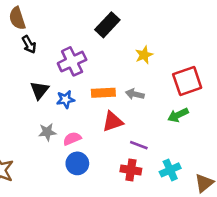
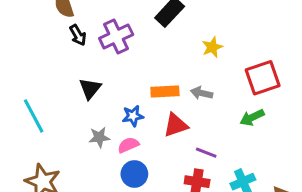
purple cross: (72, 61) -> (116, 37), moved
blue star: (66, 99) -> (133, 116), moved

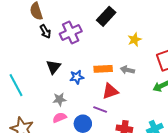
blue star: (133, 116) -> (77, 77), moved
pink semicircle: (128, 145) -> (60, 118), moved
purple line: (206, 153) -> (100, 109), moved

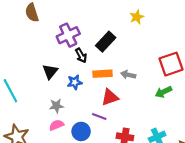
black rectangle: (106, 16) -> (106, 42), moved
black arrow: (45, 31) -> (81, 55), moved
yellow star: (134, 40) -> (137, 17), moved

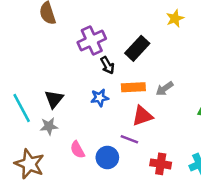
black triangle: (50, 72) -> (54, 99), moved
gray arrow: (128, 75) -> (165, 89), turned -48
gray star: (56, 106) -> (49, 126), moved
pink semicircle: (56, 125) -> (77, 150), turned -96

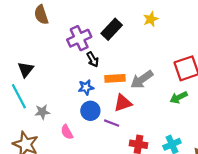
black rectangle: (137, 48) -> (112, 29), moved
gray arrow: (165, 89) -> (142, 80), size x1.5
black triangle: (54, 99) -> (26, 69), moved
blue circle: (107, 157) -> (90, 111), moved

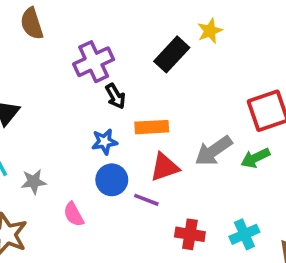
black rectangle: (112, 29) -> (172, 54), moved
gray arrow: (142, 80) -> (214, 151), moved

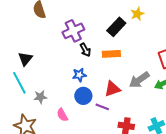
orange rectangle: (152, 127) -> (111, 54), moved

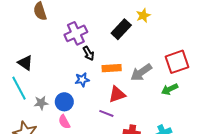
orange rectangle: (111, 54) -> (112, 68), moved
black triangle: (25, 59) -> (25, 63), turned -35
gray arrow: (139, 80) -> (141, 72), moved
blue circle: (83, 96) -> (64, 102), moved

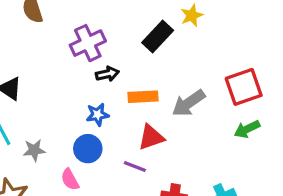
black arrow: (89, 53) -> (107, 74), turned -72
green arrow: (170, 89) -> (247, 129), moved
blue circle: (64, 102) -> (88, 149), moved

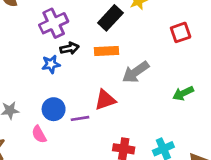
red square: (244, 87) -> (181, 32), moved, size x0.7
orange rectangle: (143, 97) -> (106, 51), moved
blue star: (98, 115) -> (51, 64), moved
purple line: (135, 166) -> (80, 118), moved, turned -30

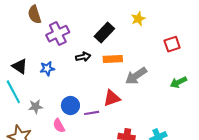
black rectangle: (110, 18) -> (104, 32), moved
purple cross: (54, 23) -> (58, 34), moved
blue star: (51, 64) -> (47, 68), moved
green arrow: (183, 93) -> (178, 82), moved

